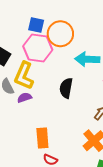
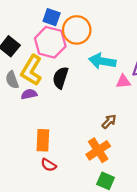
black semicircle: (66, 88) -> (61, 78), moved

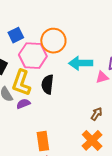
blue square: (52, 17) -> (16, 35), moved, turned -35

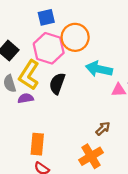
blue square: (16, 35) -> (46, 17), moved

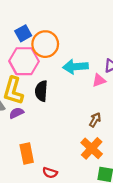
blue square: (46, 17) -> (23, 33), moved
orange rectangle: (37, 144) -> (27, 153), moved

